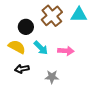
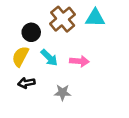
yellow semicircle: (17, 47) -> (20, 56), turned -90

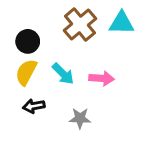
black circle: (31, 32) -> (28, 41), moved

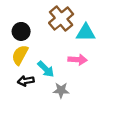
cyan triangle: (122, 23) -> (86, 33), moved
cyan arrow: (63, 74) -> (46, 69), moved

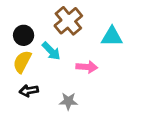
cyan triangle: (86, 33) -> (112, 37), moved
cyan arrow: (46, 69) -> (51, 51), moved

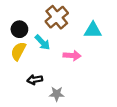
black arrow: (29, 91) -> (35, 80), moved
gray star: (68, 101) -> (57, 94), moved

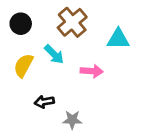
black circle: (19, 29) -> (21, 24), moved

